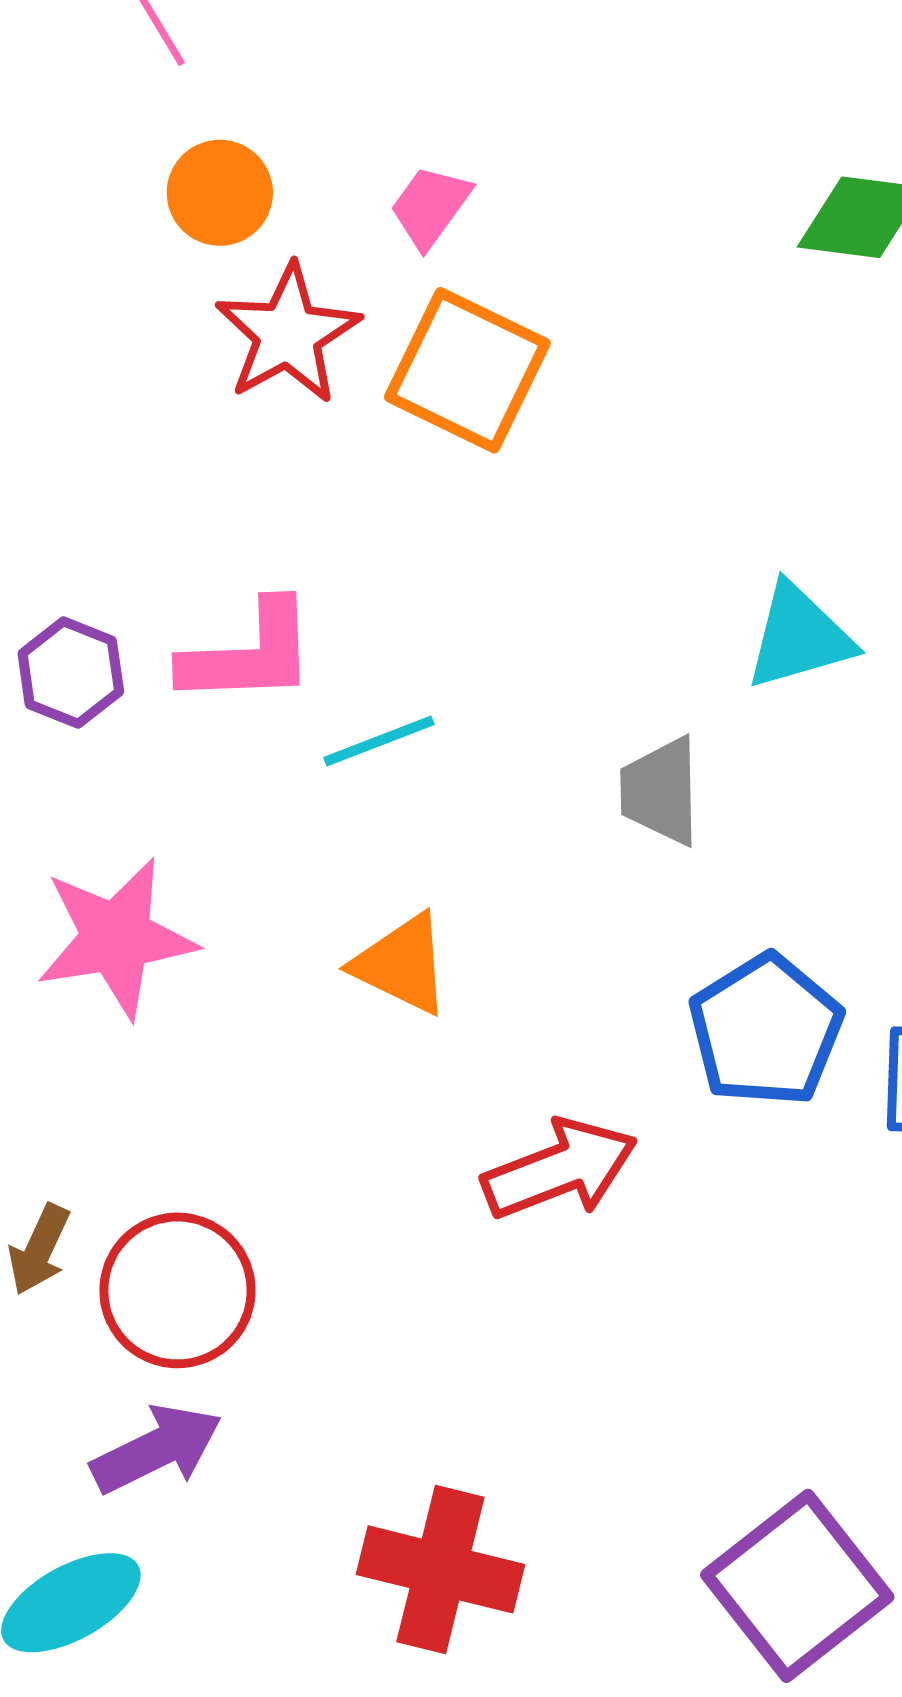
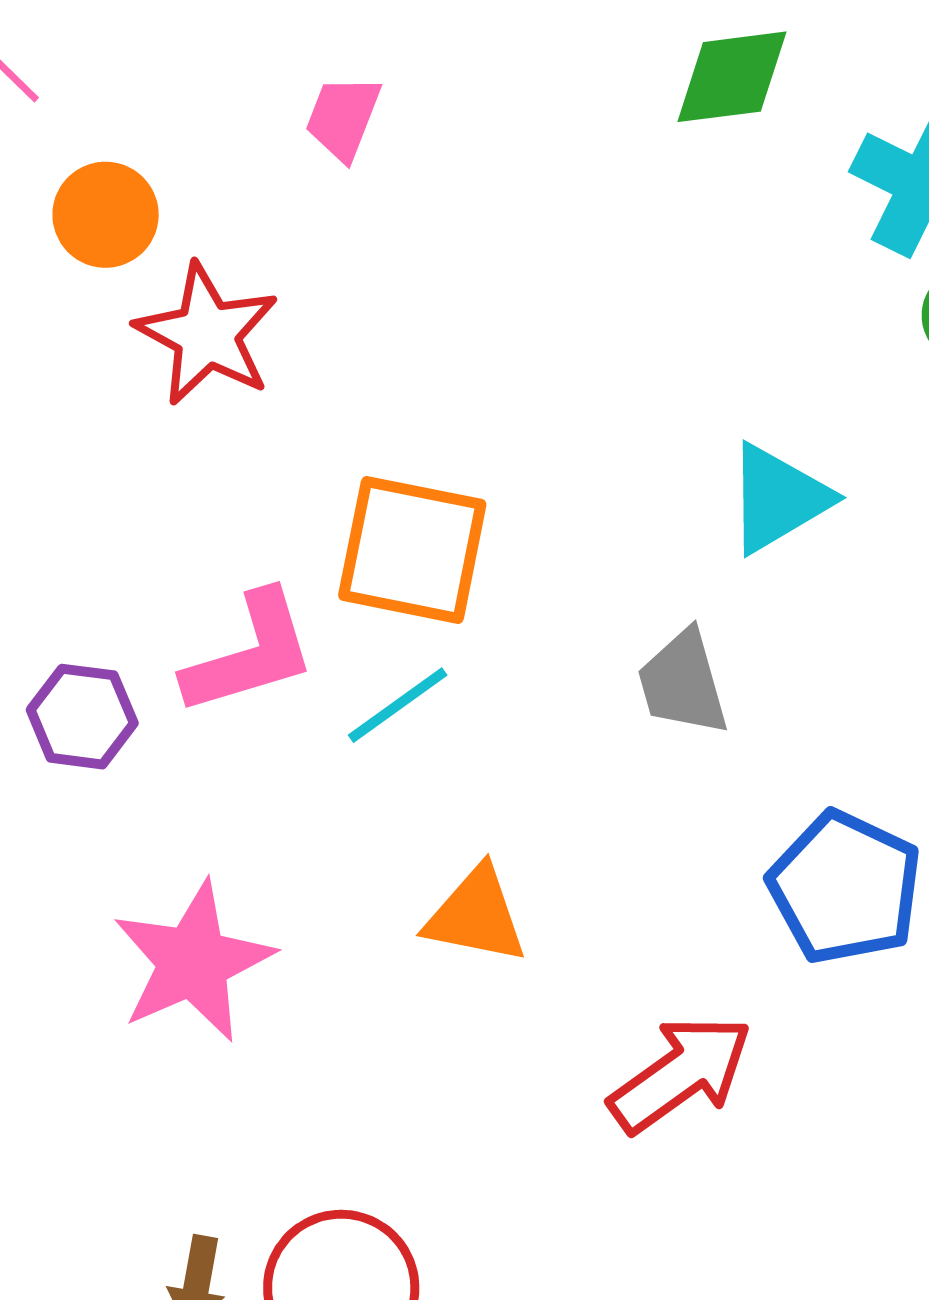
pink trapezoid: (430, 206) -> (343, 118), moved
orange square: (467, 370) -> (412, 550), moved

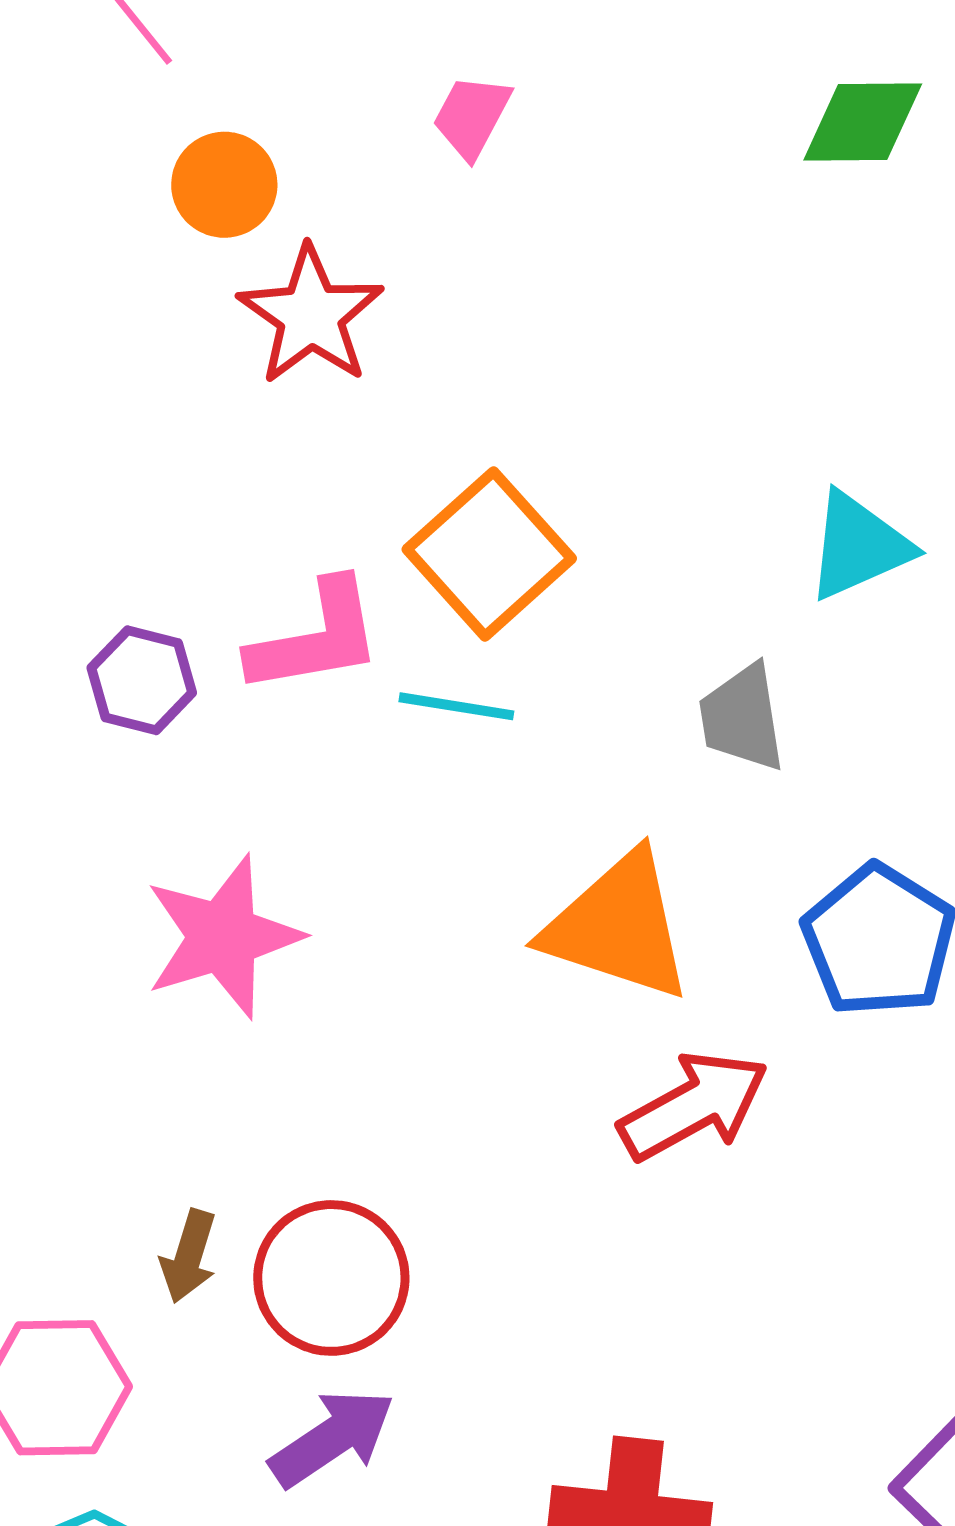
orange square: (412, 550) -> (489, 554), turned 30
cyan line: (398, 705) -> (456, 706), turned 38
orange triangle: (476, 915) -> (618, 926), moved, size x1.5

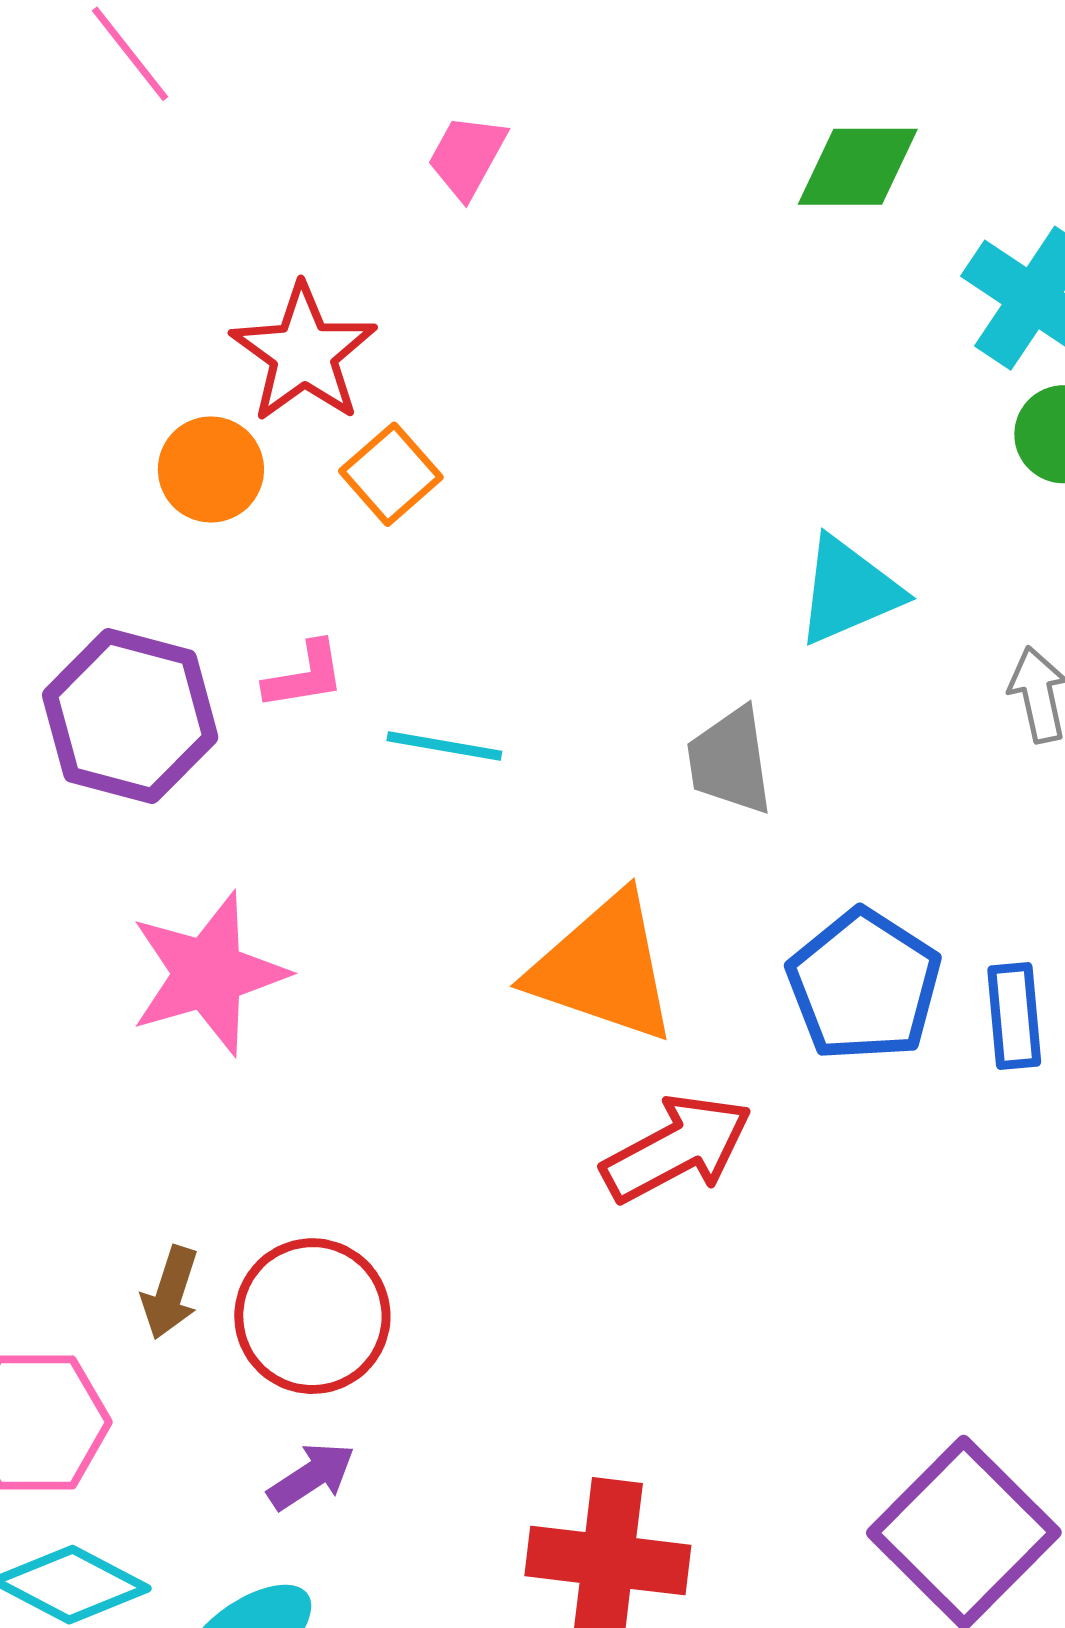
orange circle: (224, 185) -> (211, 469), moved
orange square: (489, 554) -> (391, 474), moved, size x0.6
pink L-shape: (316, 638) -> (305, 676), size x0.6
purple hexagon: (142, 680) -> (130, 716), size x1.6
purple arrow: (332, 1438) -> (311, 1476), size x0.7

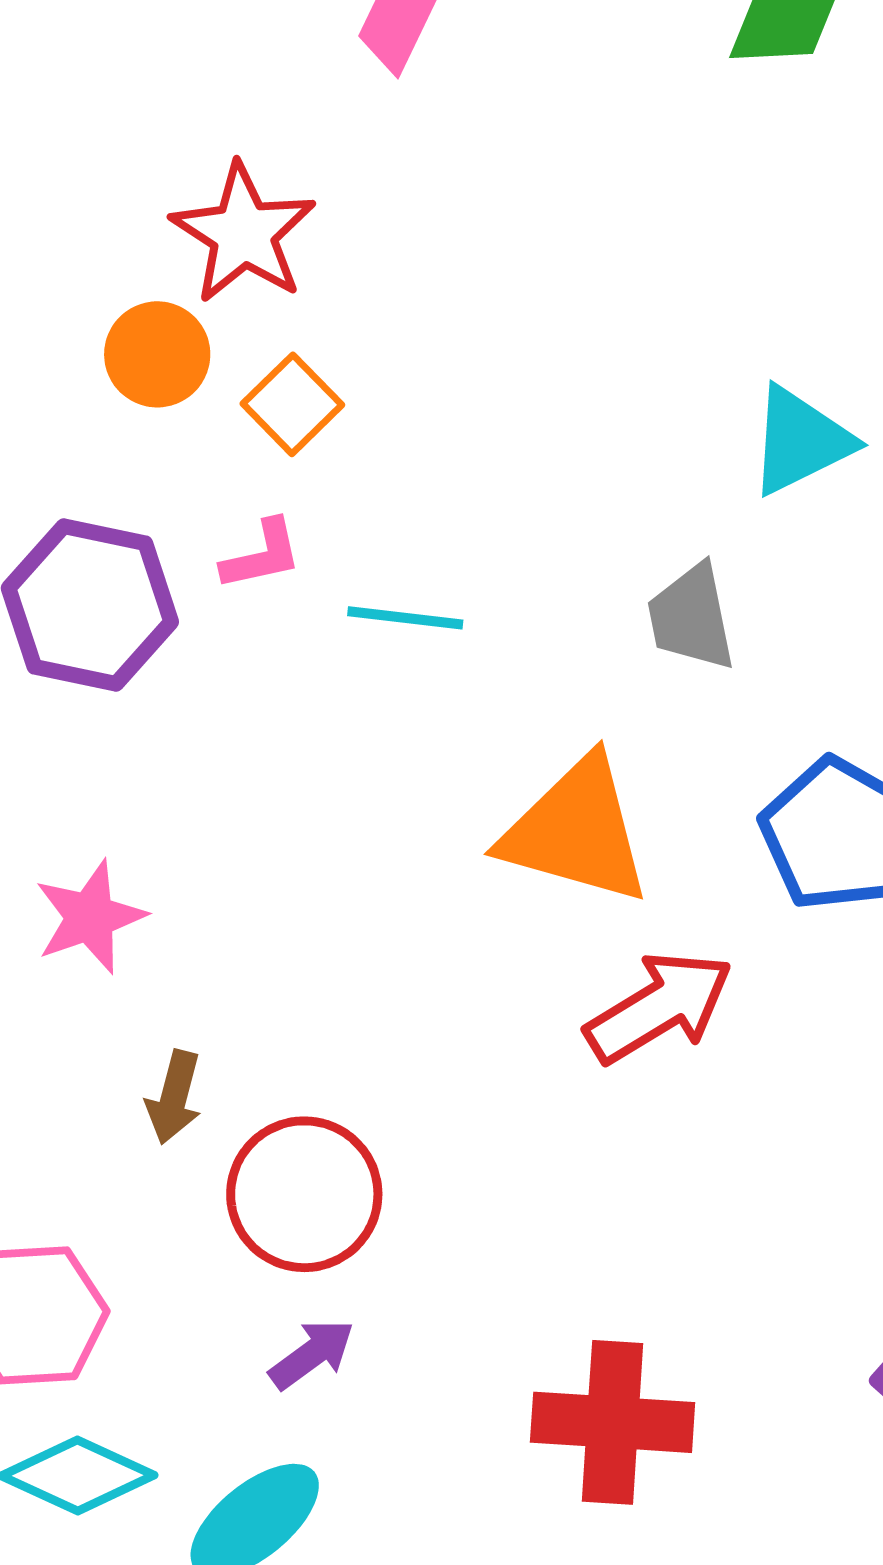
orange square: (391, 474) -> (292, 404), moved
pink star: (208, 974) -> (90, 917), moved, size x0.7
brown arrow: (170, 1293) -> (174, 1097), moved

